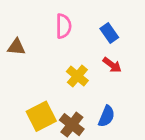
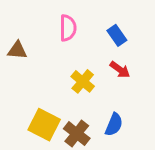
yellow square: (41, 116) -> (44, 125), turned -36

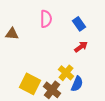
red arrow: (120, 70) -> (81, 47), turned -72
yellow cross: (83, 81) -> (66, 73), moved

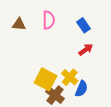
brown triangle: (12, 34) -> (19, 24), moved
yellow square: (30, 84) -> (45, 79), moved

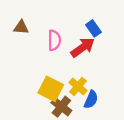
pink semicircle: (49, 20) -> (54, 40), moved
red arrow: (86, 50) -> (83, 47), moved, size x1.5

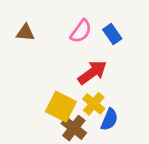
pink semicircle: (54, 40) -> (81, 31), moved, turned 36
red arrow: (83, 47) -> (92, 72), moved

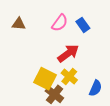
blue semicircle: (109, 119) -> (96, 88), moved

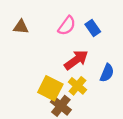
blue semicircle: (96, 88) -> (107, 73), moved

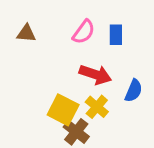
blue rectangle: (93, 28) -> (116, 35), turned 35
red arrow: (76, 60) -> (95, 75), turned 55

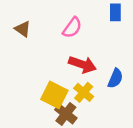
brown triangle: (26, 33) -> (23, 29), turned 30
blue rectangle: (116, 35) -> (115, 12), moved

